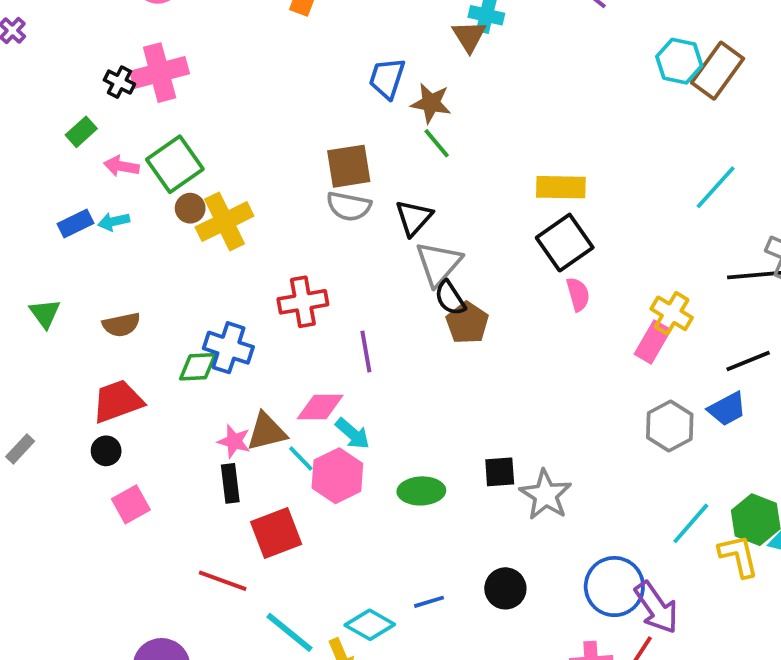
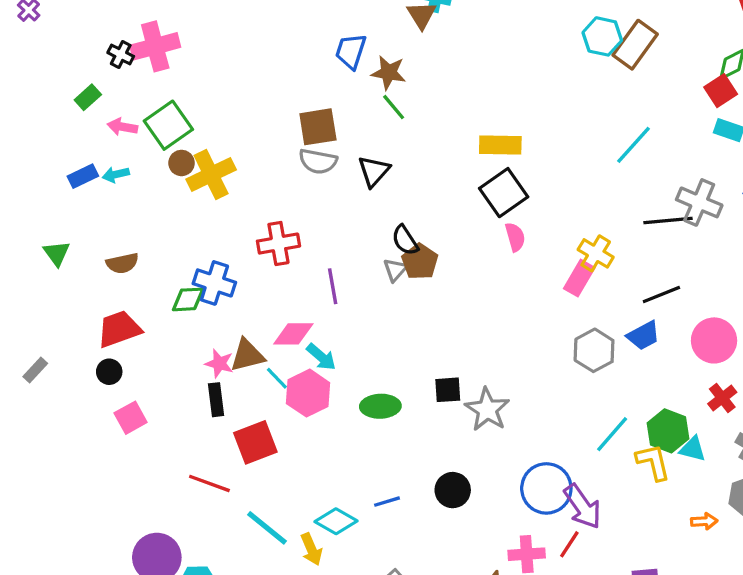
gray triangle: (439, 264) -> (395, 270), moved, size x0.6

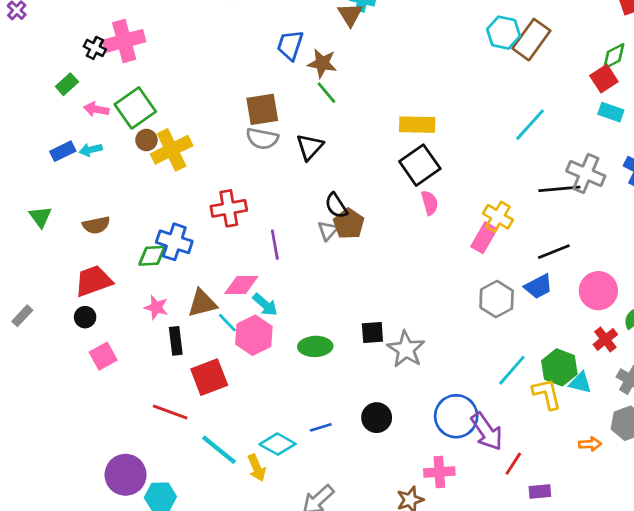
pink star: (219, 363) -> (156, 307), moved
red line: (569, 544) -> (513, 464), moved

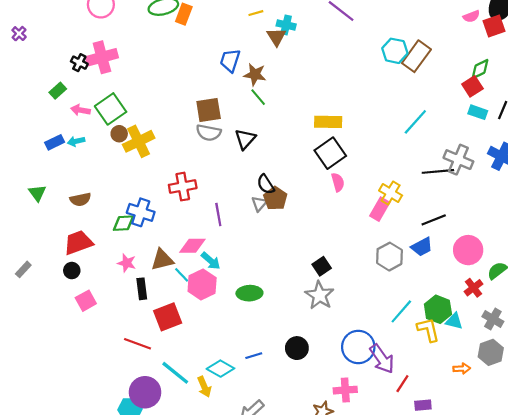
black square: (372, 332) -> (322, 266), moved, turned -30
purple circle: (126, 475) -> (145, 392), moved

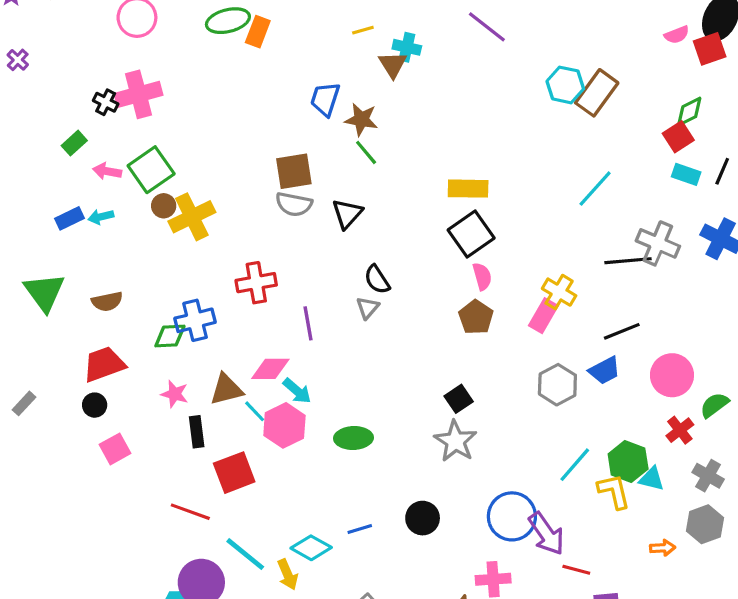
green triangle: (37, 193) -> (44, 292), size x1.6
brown pentagon: (275, 198) -> (476, 317), moved
blue cross: (141, 212) -> (195, 320), turned -32
red line: (402, 384) -> (576, 570), turned 72

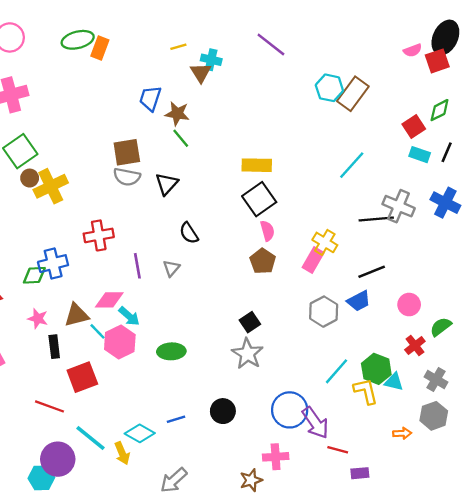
green diamond: (689, 112) -> (440, 110), moved
gray triangle: (368, 308) -> (171, 268), moved
pink circle: (672, 375) -> (409, 305), size x0.7

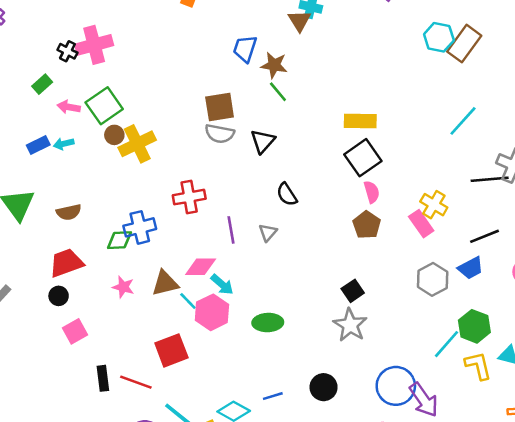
pink rectangle: (313, 260) -> (421, 224), turned -65
black rectangle: (54, 347) -> (103, 378), moved
green hexagon: (376, 369) -> (474, 326), moved

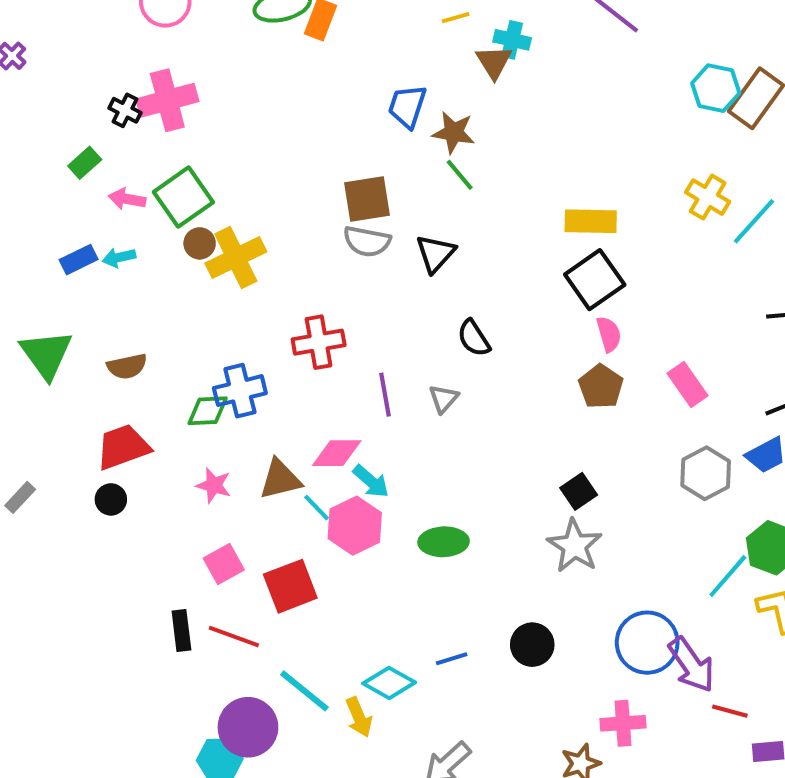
yellow cross: (434, 205) -> (708, 197), moved
pink square: (75, 331) -> (224, 564), moved

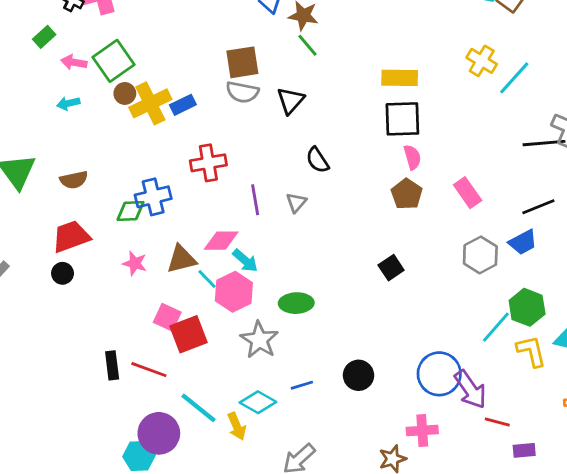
blue rectangle: (79, 260) -> (183, 105), moved
black square: (595, 280) -> (402, 119), turned 33
gray star: (575, 546) -> (259, 340), moved
pink square: (224, 564) -> (167, 317), moved, turned -36

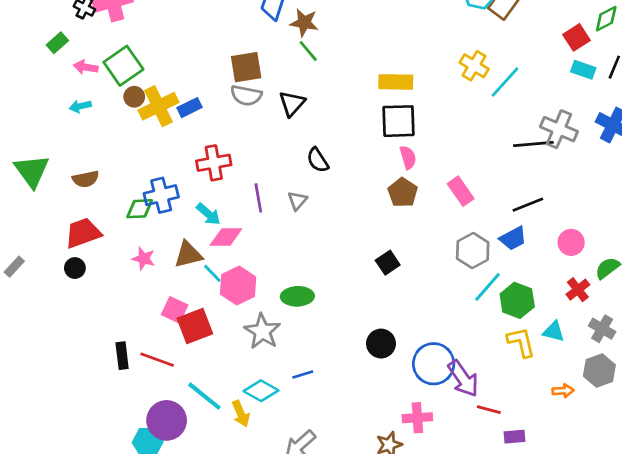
cyan arrow: (245, 261) -> (208, 214), moved
cyan line: (496, 327) -> (488, 287), moved
black circle: (359, 375) -> (381, 344), moved

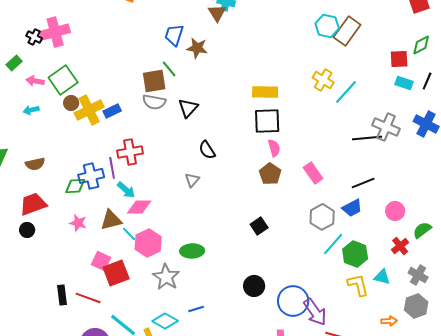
red square: (576, 37) -> (399, 59), turned 30
green line: (308, 51) -> (169, 69), moved
purple line: (258, 198) -> (112, 168), moved

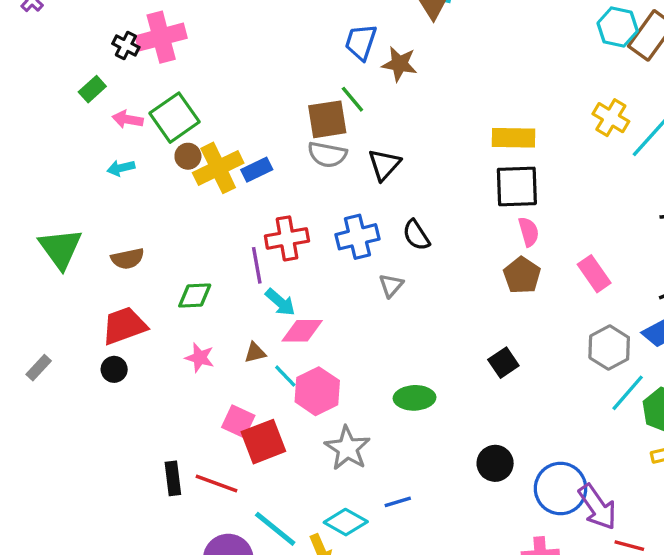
blue cross: (91, 176) -> (357, 237), moved
brown triangle: (111, 220) -> (255, 353), size x0.6
green ellipse: (192, 251) -> (415, 398), moved

